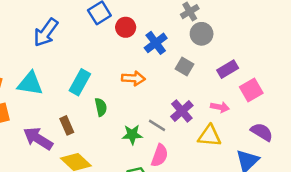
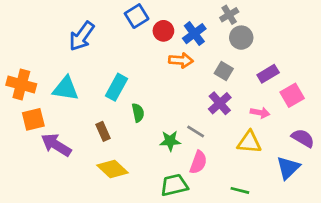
blue cross: (156, 43) -> (194, 34), moved
orange arrow: (133, 78) -> (181, 60), moved
purple cross: (182, 111) -> (220, 103), moved
purple arrow: (38, 139) -> (56, 145), moved

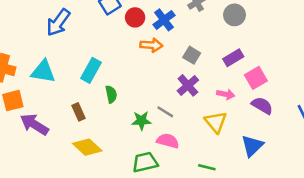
gray circle: (241, 38) -> (235, 15), moved
purple semicircle: (303, 138) -> (262, 106), moved
yellow triangle: (249, 142) -> (216, 122), turned 45
pink semicircle: (198, 162) -> (168, 141), turned -95

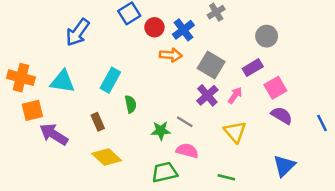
gray circle: (235, 15) -> (267, 36), moved
gray square: (192, 55) -> (211, 65), size x1.5
pink arrow: (226, 94) -> (235, 95), moved, turned -66
blue triangle: (252, 146) -> (284, 166), moved

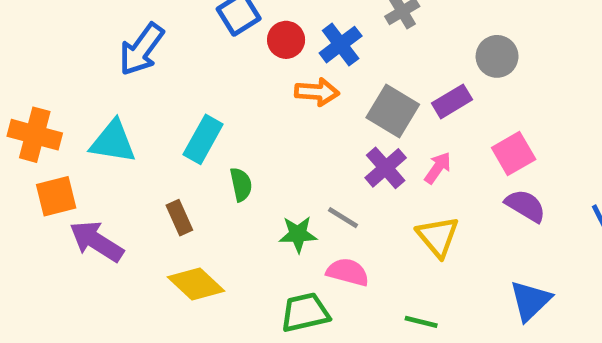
purple rectangle: (253, 68) -> (452, 101), moved

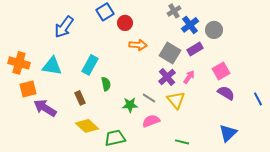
blue cross: (341, 45) -> (190, 25), moved
yellow triangle: (438, 237) -> (176, 100), moved
pink semicircle: (348, 272) -> (151, 121), turned -36
green trapezoid: (305, 312) -> (115, 138), moved

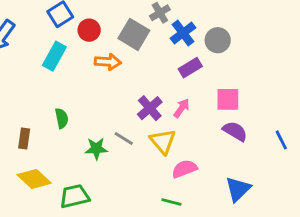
gray square: (170, 53) -> (134, 34), moved
cyan rectangle: (90, 65) -> (54, 56), moved
pink square: (221, 71) -> (228, 99), turned 30
brown rectangle: (80, 98) -> (24, 138), turned 32
pink semicircle: (151, 121) -> (184, 169), moved

